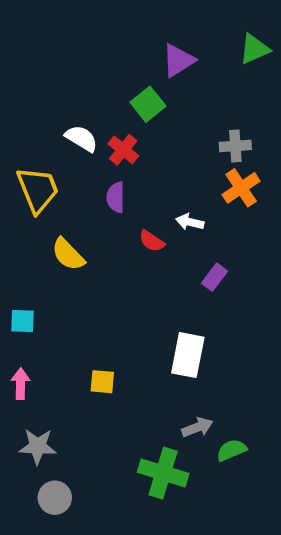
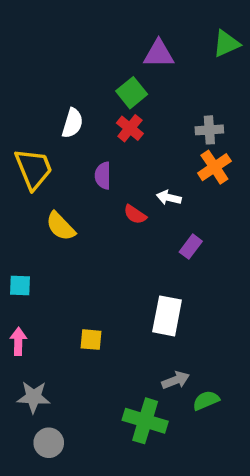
purple triangle: (178, 60) -> (159, 54), turned 32
white semicircle: (81, 138) -> (72, 123), turned 76
red cross: (123, 150) -> (130, 128), moved

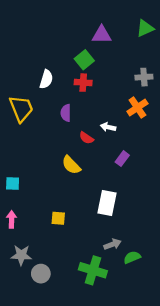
red cross: (130, 128) -> (83, 83), turned -35
gray cross: (209, 130) -> (144, 77), moved
yellow semicircle: (61, 226) -> (71, 165), moved
gray circle: (49, 443) -> (41, 274), moved

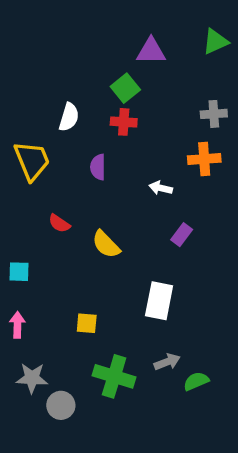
orange cross: (137, 107) -> (204, 159), turned 30
red semicircle: (86, 138) -> (59, 223), moved
green cross: (93, 270) -> (114, 376), moved

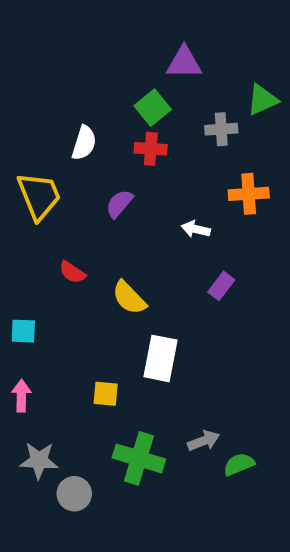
green triangle: (215, 41) -> (262, 100), moved
gray cross: (214, 114) -> (221, 129), moved
purple semicircle: (98, 167) -> (119, 204), turned 40
white rectangle: (159, 301) -> (160, 358), moved

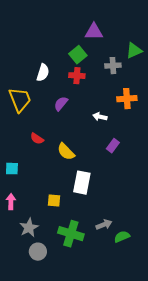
gray star: (39, 460) -> (29, 228), moved, turned -30

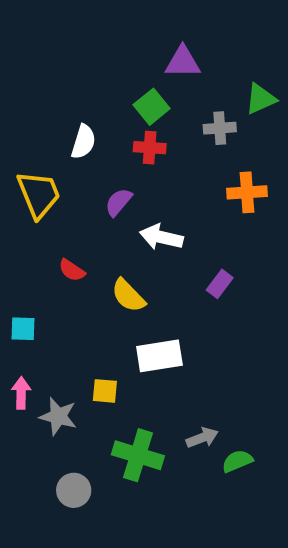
white arrow: (100, 117) -> (161, 237), moved, size x1.5
white rectangle: (82, 183) -> (159, 356), turned 70
gray star: (29, 228) -> (58, 416), moved, turned -30

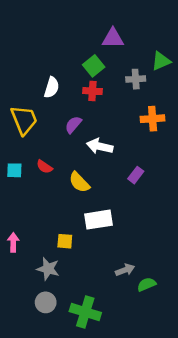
cyan square: (23, 329) -> (14, 170), moved
gray star: (58, 416) -> (48, 269), moved
green cross: (138, 455) -> (85, 312), moved

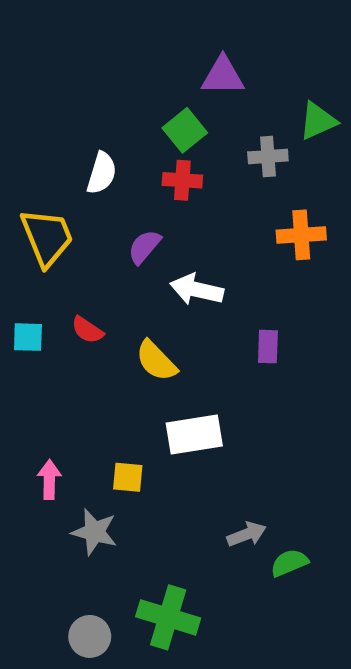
purple rectangle: (136, 175) -> (268, 347), turned -35
pink arrow: (13, 242) -> (49, 480), moved
gray circle: (46, 302) -> (90, 636), moved

